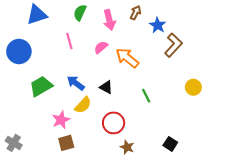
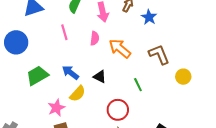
brown L-shape: (173, 45) -> (159, 54), moved, turned -65
pink semicircle: (101, 47) -> (95, 38), turned 136
red circle: (114, 123) -> (118, 110), moved

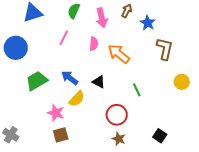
pink line: (64, 32) -> (64, 38), turned 42
brown L-shape: (159, 54) -> (165, 49), moved, turned 35
pink star: (56, 108) -> (56, 113), turned -30

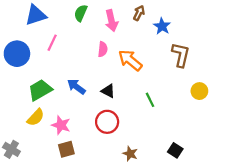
pink line: (64, 38) -> (52, 43), moved
yellow semicircle: (77, 99) -> (36, 117), moved
red circle: (117, 115) -> (107, 122), moved

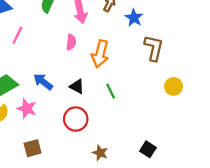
orange arrow: (130, 60) -> (100, 54), turned -115
green line: (150, 100) -> (111, 91), moved
pink star: (61, 125) -> (27, 109), moved

